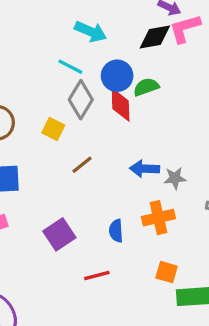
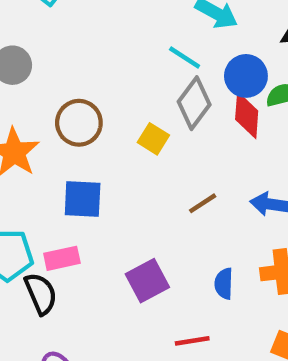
brown line: (82, 165) -> (203, 203), moved

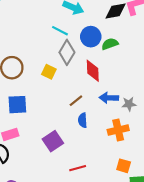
red diamond: (247, 115) -> (93, 71), moved
blue semicircle: (224, 284) -> (83, 120), moved

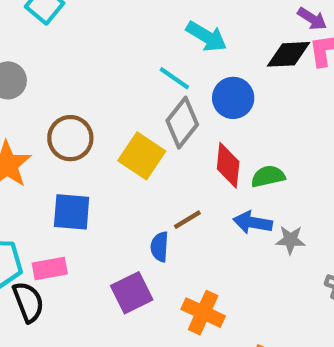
green semicircle: (110, 44) -> (268, 176), moved
yellow square: (49, 72) -> (142, 156), size x1.5
blue semicircle: (83, 120) -> (160, 247), moved
orange cross: (118, 130) -> (203, 313), moved, turned 30

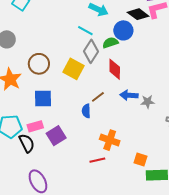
black diamond: (288, 54) -> (138, 14), turned 45
blue circle: (233, 98) -> (123, 30), moved
green semicircle: (268, 176) -> (110, 43), moved
purple square: (132, 293) -> (56, 136), moved

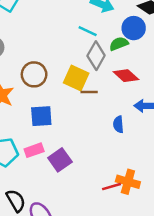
red diamond: (115, 69) -> (126, 76), turned -45
brown line: (98, 97) -> (89, 92), moved, turned 40
blue semicircle: (86, 111) -> (118, 124), moved
orange cross: (110, 140) -> (128, 182), moved
black semicircle: (27, 143) -> (16, 201), moved

